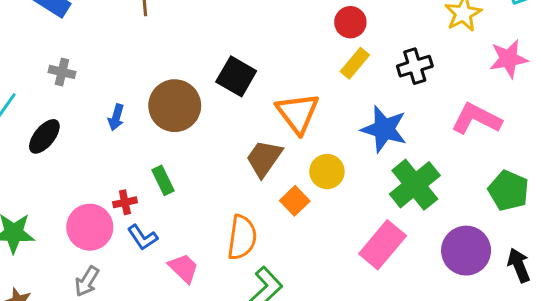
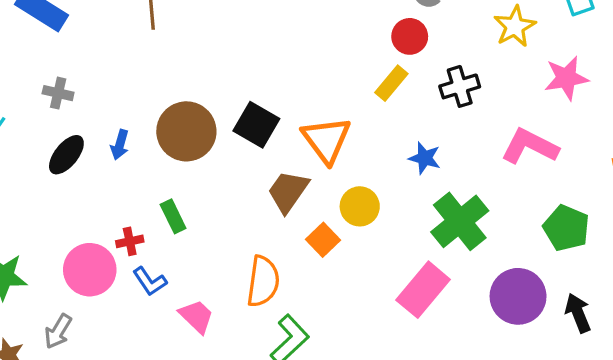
red circle: (350, 22) -> (410, 36), moved
black square: (236, 76) -> (256, 125), moved
blue star: (384, 129) -> (425, 158), size x0.6
black ellipse: (44, 136) -> (66, 155), moved
gray arrow: (87, 281) -> (58, 331), moved

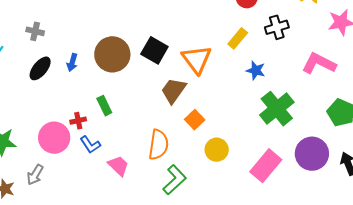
yellow rectangle: (391, 83) -> (238, 38), moved
yellow circle: (360, 206) -> (217, 150), moved
pink rectangle: (423, 290) -> (266, 166), moved

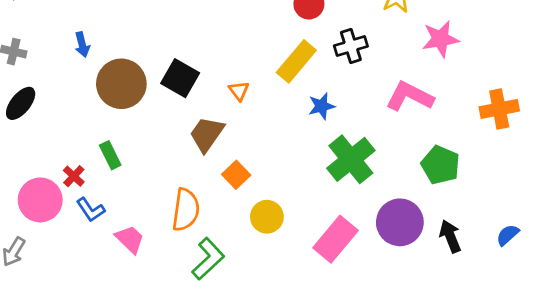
yellow rectangle: (238, 38) -> (296, 61), size x1.4
orange triangle: (197, 59) -> (239, 91), size x0.5
blue arrow: (72, 62) -> (82, 45), moved, turned -30
blue star: (256, 70) -> (321, 106), turned -30
red cross: (78, 121) -> (74, 176), turned -35

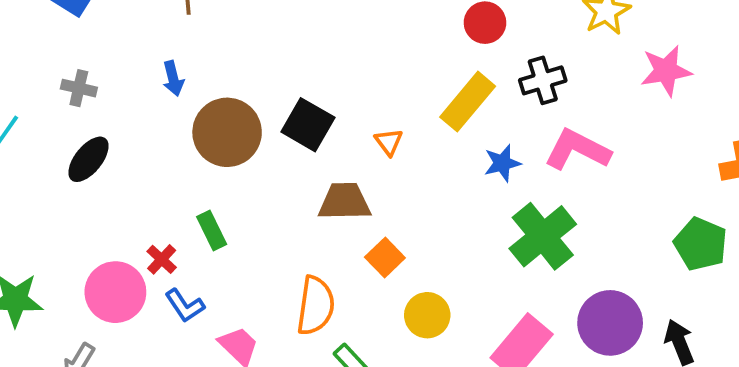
pink L-shape: (410, 96) -> (577, 150), moved
brown trapezoid: (207, 134) -> (344, 202), turned 54
green pentagon: (440, 165) -> (701, 244), moved

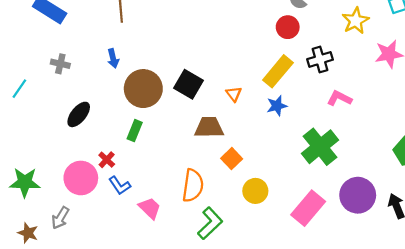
pink L-shape: (577, 150) -> (339, 98), size x0.7
black ellipse: (88, 159) -> (79, 114), moved
blue star: (502, 163) -> (277, 106), moved
green rectangle: (212, 231) -> (135, 131), moved, turned 48

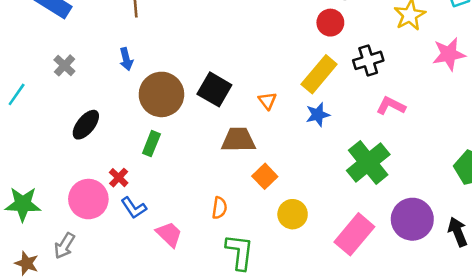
gray cross: (60, 64) -> (64, 65), turned 30
orange semicircle: (193, 186) -> (219, 208), size x0.6
green L-shape: (210, 223) -> (240, 252), turned -40

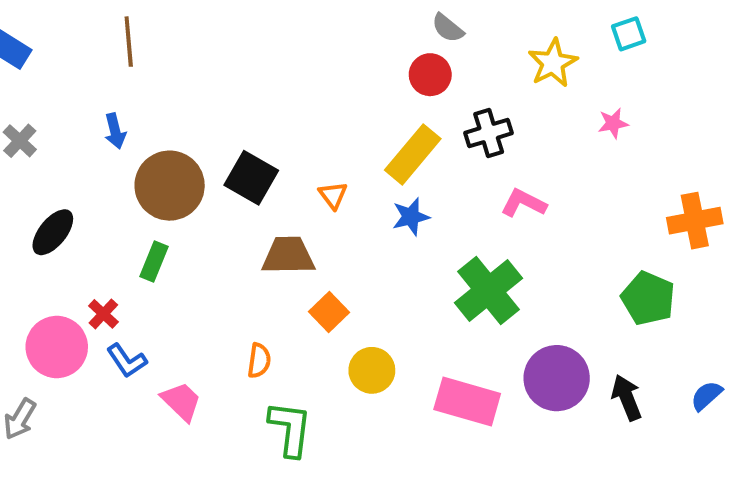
pink star: (449, 54) -> (613, 123), size x0.6
pink rectangle: (354, 234) -> (467, 401), turned 66

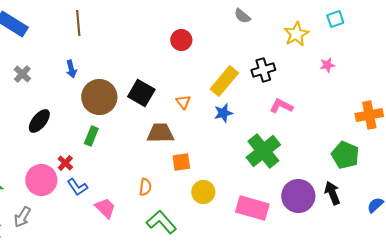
red circle: (430, 75) -> (181, 40), moved
orange square: (329, 312) -> (181, 162), turned 36
black arrow: (627, 398) -> (332, 193), moved
green L-shape: (290, 429) -> (161, 222), turned -48

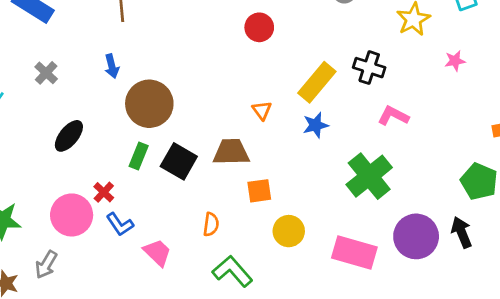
black cross: (263, 70) -> (369, 68), turned 35
black square: (141, 93) -> (179, 161), moved

